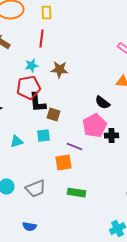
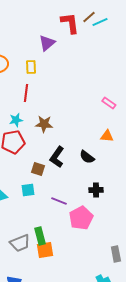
black L-shape: (37, 103) -> (57, 157), moved, turned 40
pink pentagon: (94, 126) -> (81, 218), moved
orange square: (63, 163) -> (45, 250), moved
green rectangle: (76, 193) -> (40, 236), moved, turned 66

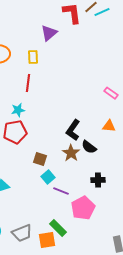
brown star: (44, 124) -> (71, 153), moved, turned 30
black L-shape: (57, 157) -> (73, 130), moved
cyan square: (28, 190) -> (48, 177), moved, turned -32
green rectangle: (40, 236) -> (58, 228), moved, turned -30

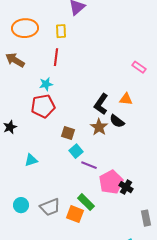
orange triangle: (109, 126) -> (126, 99), moved
black cross: (98, 180) -> (126, 187), moved, turned 32
orange square: (47, 240) -> (75, 214), turned 30

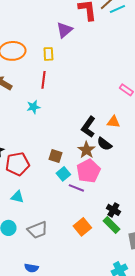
red pentagon: (43, 106) -> (17, 164), moved
cyan triangle: (31, 160) -> (17, 197), moved, turned 32
pink pentagon: (111, 182) -> (88, 171), moved
green rectangle: (86, 202) -> (111, 225), moved
orange square: (75, 214) -> (82, 227), moved, turned 30

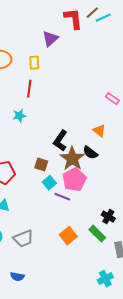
orange triangle: (113, 122) -> (99, 131), turned 32
black L-shape: (88, 127) -> (60, 141), moved
brown star: (86, 150) -> (72, 159), size x1.4
black cross: (113, 210) -> (108, 217), moved

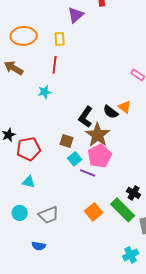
black semicircle: (90, 153) -> (111, 112), moved
green rectangle: (97, 234) -> (123, 210), size x1.4
blue semicircle: (17, 277) -> (39, 246), moved

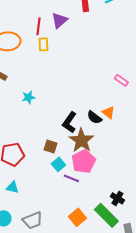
red line: (55, 65) -> (38, 26), moved

